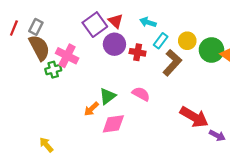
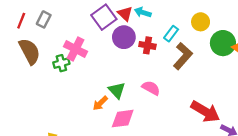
cyan arrow: (148, 22) -> (143, 12), moved
yellow circle: (187, 41) -> (201, 22), moved
brown semicircle: (39, 48) -> (29, 51), moved
green triangle: (108, 96) -> (117, 90), turned -36

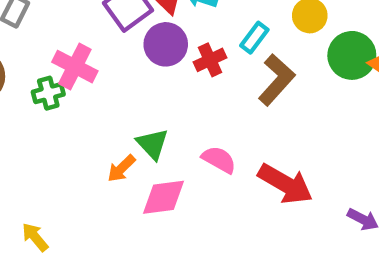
red cross: (147, 45) -> (210, 60), turned -35
pink semicircle: (151, 88) -> (219, 160), moved
red arrow: (205, 111) -> (285, 184), moved

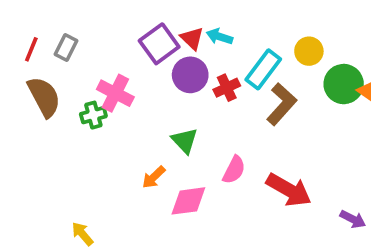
cyan rectangle: (254, 38) -> (263, 69), size x1.5
green triangle: (152, 144) -> (185, 141), moved
pink semicircle: (219, 160) -> (234, 170), turned 88

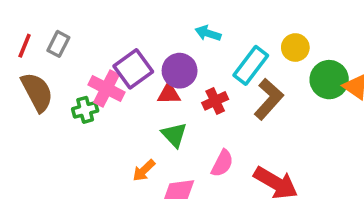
red triangle: (192, 38) -> (169, 94), moved, turned -45
purple square: (159, 44) -> (133, 69), moved
red cross: (227, 88) -> (215, 101), moved

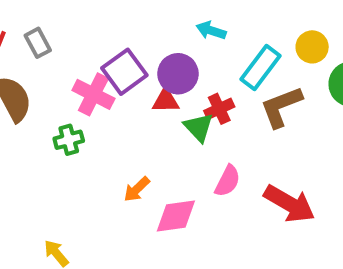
gray rectangle: (58, 44) -> (38, 43), turned -55
brown L-shape: (269, 99) -> (281, 107), turned -153
green cross: (85, 110) -> (69, 140), moved
green triangle: (174, 135) -> (199, 127), moved

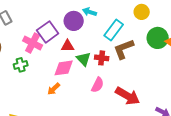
yellow circle: (312, 47) -> (142, 12), moved
purple circle: (178, 74) -> (74, 21), moved
red cross: (219, 109) -> (102, 58), moved, turned 32
pink diamond: (176, 216) -> (64, 68), moved

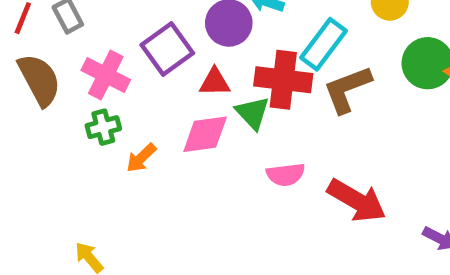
pink cross: (33, 43) -> (106, 75), moved
red cross: (102, 58) -> (283, 80), moved, size x1.6
pink semicircle: (98, 85) -> (286, 174), turned 56
orange arrow: (54, 89) -> (141, 158), moved

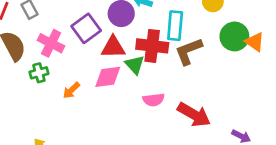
cyan rectangle: (323, 44) -> (175, 26), turned -32
red triangle: (215, 82) -> (113, 47), size x1.4
green cross: (103, 127) -> (39, 73), moved

